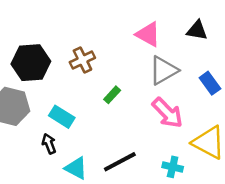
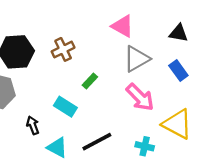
black triangle: (197, 30) -> (178, 33), moved
cyan rectangle: (62, 117) -> (65, 107), moved

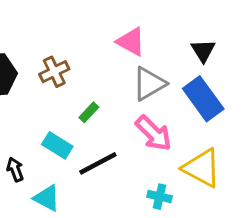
black triangle: (178, 33) -> (203, 51), turned 48
blue rectangle: (178, 70) -> (203, 99), size x1.6
black line: (97, 142) -> (98, 163), moved

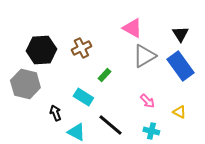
pink arrow: (154, 133) -> (147, 101), moved, size x0.6
black line: (98, 163) -> (110, 125), moved, turned 68
yellow triangle: (202, 168) -> (179, 112), size x0.5

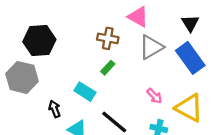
brown cross: (81, 48) -> (108, 38), moved, turned 36
yellow triangle: (179, 112) -> (189, 108), size x2.0

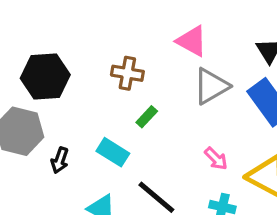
brown cross: (108, 38) -> (127, 73), moved
black arrow: (55, 109) -> (60, 160), moved, turned -140

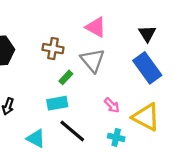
gray triangle: (211, 86) -> (93, 60), moved, turned -40
cyan rectangle: (113, 152) -> (57, 103), moved, turned -42

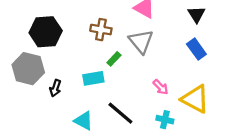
blue rectangle: (147, 68) -> (196, 49), size x0.7
cyan rectangle: (57, 103) -> (93, 78), moved

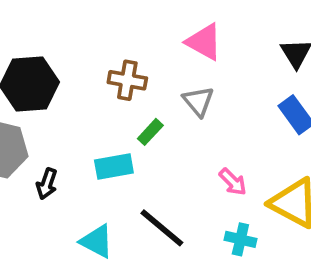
gray triangle: (141, 41) -> (198, 101), size x0.7

